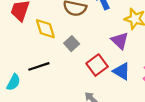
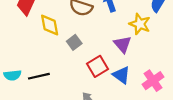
black line: (39, 66) -> (39, 76), moved
cyan semicircle: (13, 82) -> (12, 75), turned 49

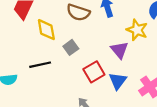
blue triangle: (121, 75) -> (118, 81), turned 30
black line: (39, 76) -> (40, 65), moved

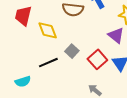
gray square: (71, 47) -> (72, 51), moved

